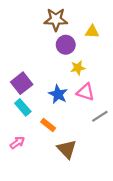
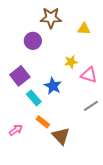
purple circle: (66, 45) -> (33, 41), moved
pink triangle: (85, 92) -> (89, 75), moved
cyan rectangle: (23, 107) -> (34, 98), moved
orange rectangle: (48, 125) -> (43, 122), moved

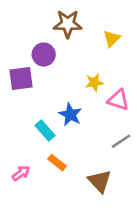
yellow triangle: (84, 29) -> (112, 39), turned -48
purple square: (20, 76) -> (21, 79), moved, turned 30
brown triangle: (61, 136) -> (100, 181), moved

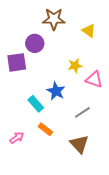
yellow triangle: (112, 39) -> (89, 31), turned -40
gray line: (121, 141) -> (82, 112), moved

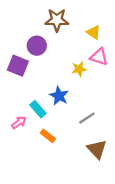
purple square: (17, 62) -> (18, 66), turned 30
pink triangle: (94, 79) -> (99, 57), moved
pink arrow: (17, 138) -> (19, 123), moved
brown triangle: (79, 144) -> (97, 149), moved

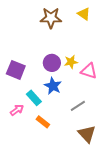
yellow triangle: (94, 32) -> (84, 14), moved
purple circle: (37, 46) -> (52, 63), moved
pink triangle: (99, 57) -> (89, 71), moved
purple square: (18, 66) -> (16, 70), moved

